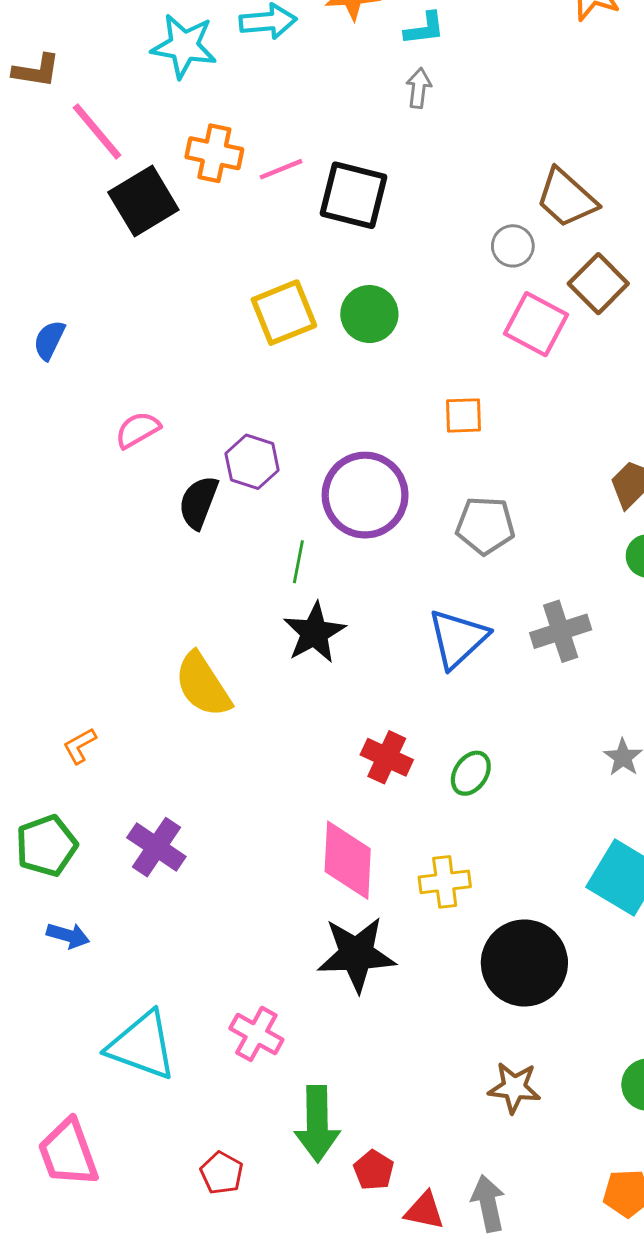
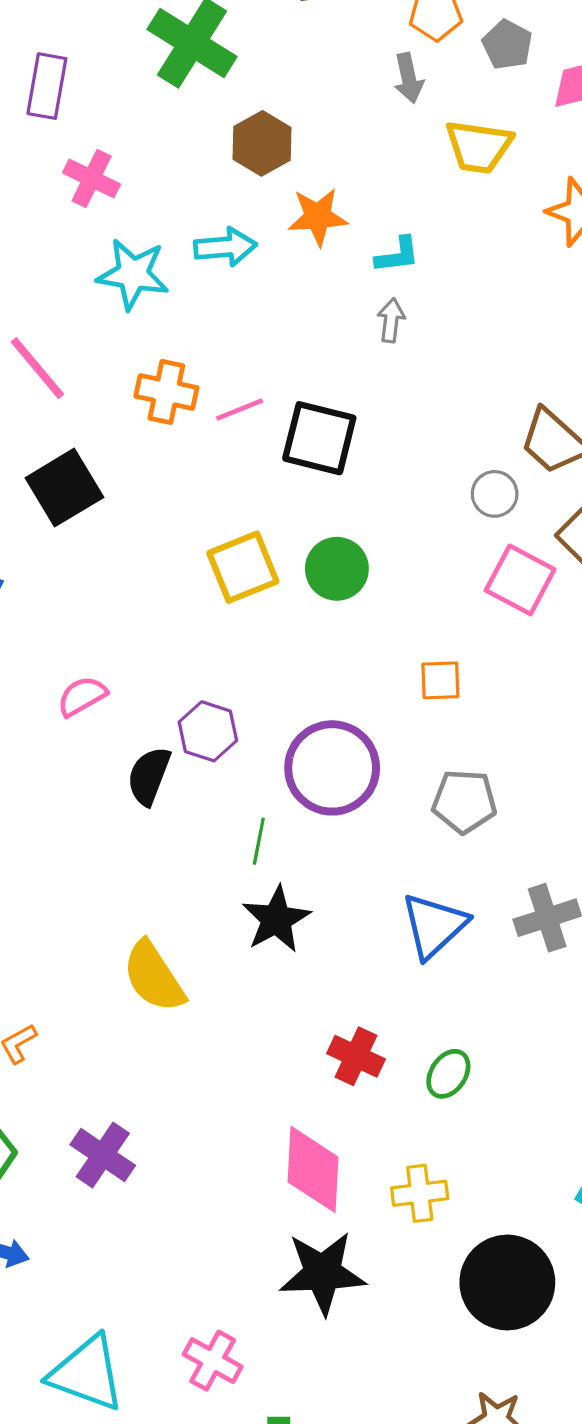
black square: (143, 201) -> (64, 488), moved

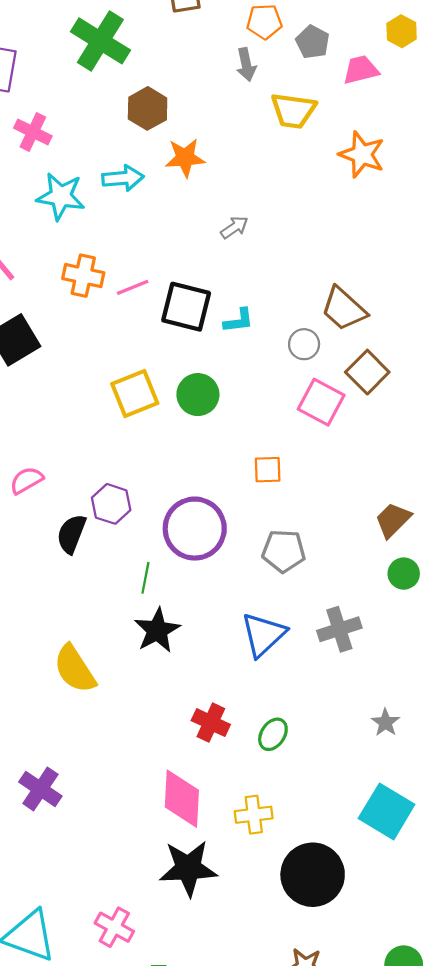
cyan L-shape: (397, 255) -> (239, 321), moved
gray arrow: (391, 320) -> (234, 227), turned 48

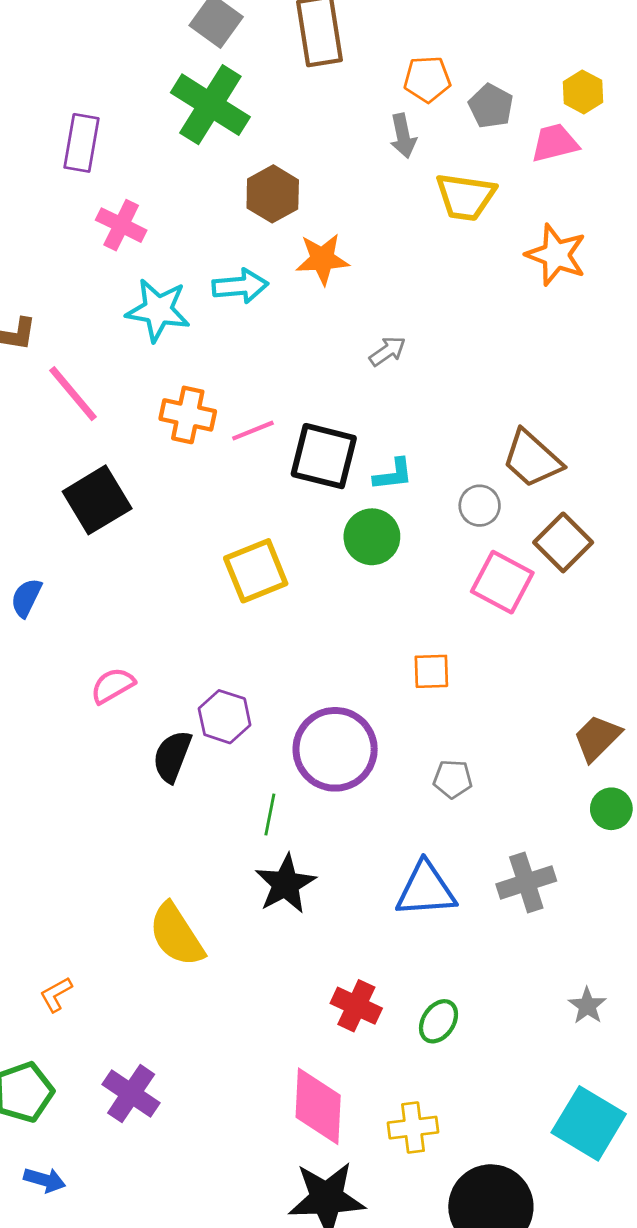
yellow hexagon: (402, 31) -> (583, 92), moved
green circle: (198, 395) -> (372, 537), moved
gray pentagon: (284, 551) -> (453, 779), size x0.7
blue triangle: (263, 635) -> (426, 890), turned 39

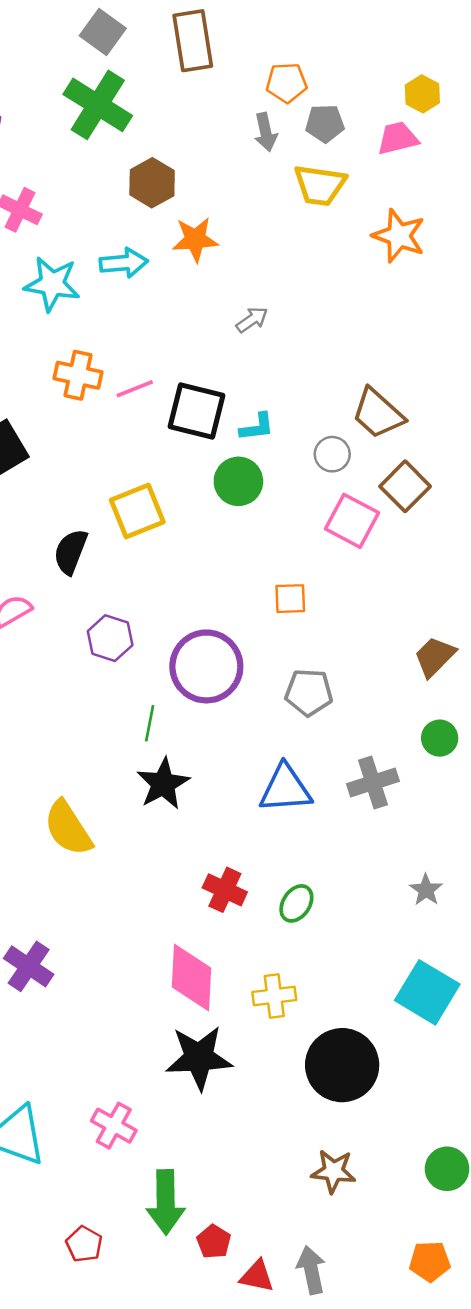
gray pentagon: (491, 106) -> (325, 123), moved, turned -30
black semicircle: (172, 756) -> (71, 552), moved
gray pentagon: (453, 779) -> (309, 692), size x1.4
green circle: (611, 809) -> (440, 738), moved

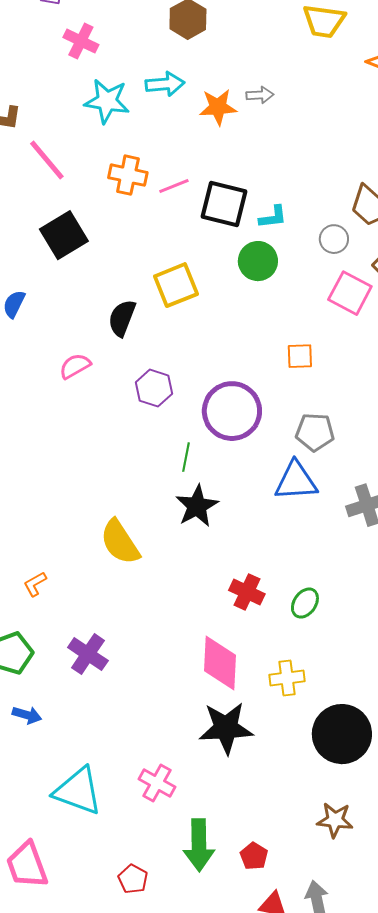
orange star: (195, 239) -> (218, 107), moved
gray arrow: (252, 320) -> (260, 95), moved, turned 32
blue triangle: (285, 789) -> (296, 481), moved
red pentagon: (214, 1242) -> (254, 856), moved

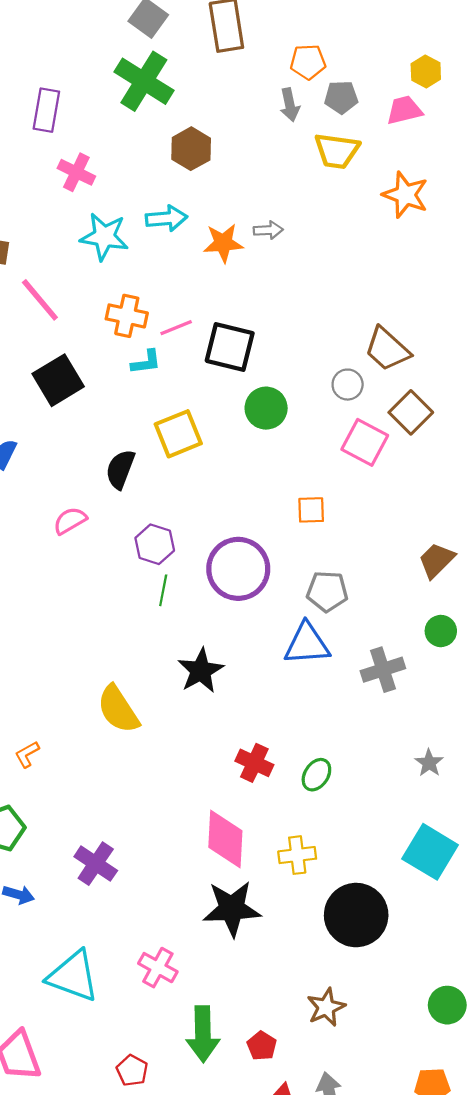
cyan L-shape: (273, 217) -> (146, 362), moved
green line: (186, 457) -> (163, 590), moved
purple cross: (88, 654) -> (96, 864), moved
brown star: (335, 820) -> (326, 1007), moved, turned -30

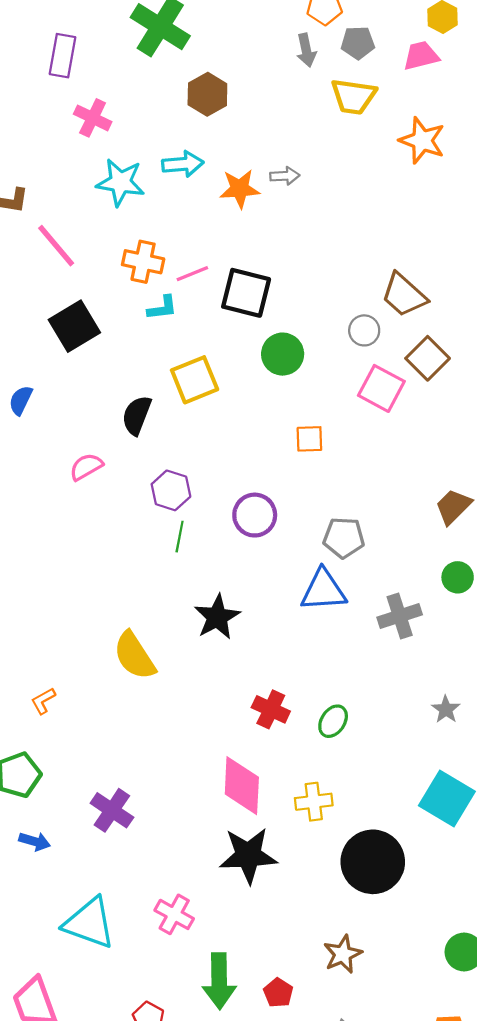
orange square: (311, 510) -> (309, 439), moved
purple circle: (238, 569) -> (255, 515), size x0.7

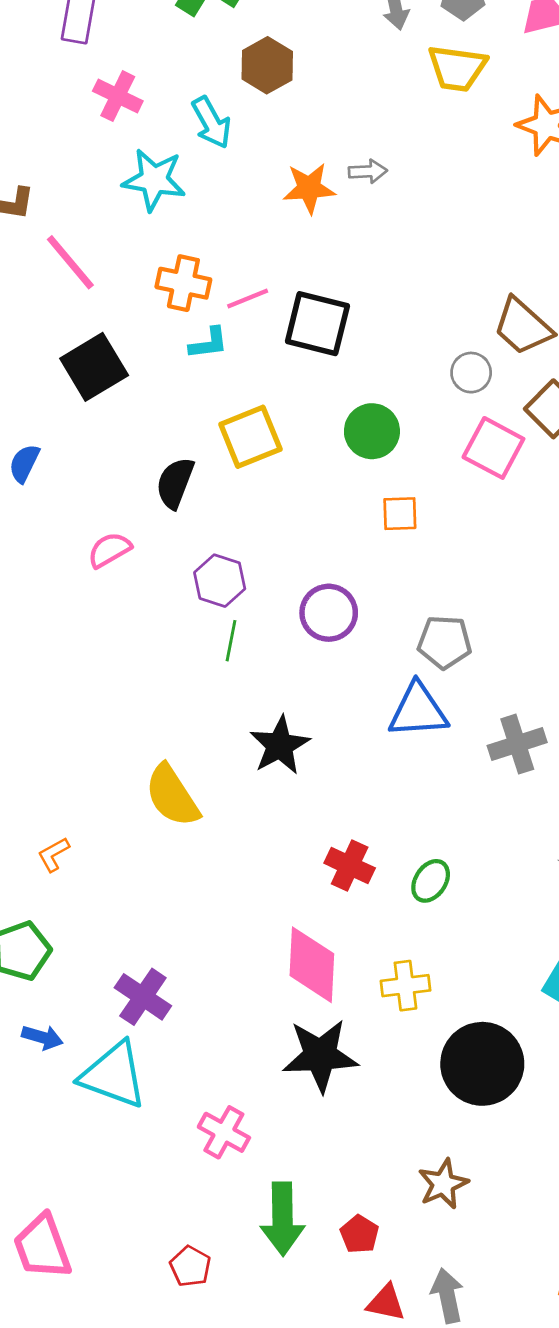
cyan arrow: (183, 164) -> (211, 123), moved, turned 66
green circle: (283, 354) -> (372, 431), moved
cyan triangle: (89, 923) -> (114, 1075), moved

